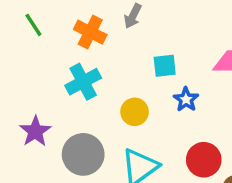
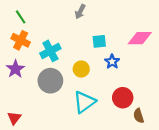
orange cross: (90, 32) -> (21, 40), moved
purple star: (35, 131) -> (15, 69), moved
gray circle: (83, 154) -> (50, 81), moved

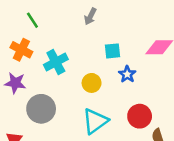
green line: (21, 17) -> (32, 20), moved
purple star: (15, 69) -> (15, 83), turned -30
gray circle: (50, 81) -> (41, 109), moved

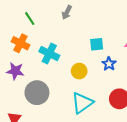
gray arrow: (90, 16) -> (67, 12), moved
cyan cross: (56, 62) -> (49, 54), turned -36

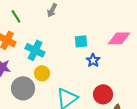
yellow circle: (79, 71) -> (42, 73), moved

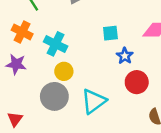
gray circle: (23, 88) -> (54, 96), moved
red circle: (103, 94) -> (137, 82), moved

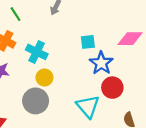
blue star: (125, 56) -> (101, 63), size x1.5
cyan triangle: (94, 101) -> (88, 106), moved, turned -35

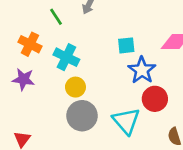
green line: (16, 14) -> (56, 17), moved
gray circle: (36, 101) -> (82, 116), moved

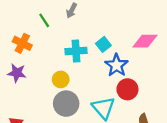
cyan square: (126, 45) -> (103, 44), turned -32
cyan cross: (66, 57) -> (76, 51), moved, turned -30

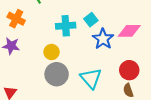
pink diamond: (145, 41) -> (129, 31), moved
red circle: (127, 89) -> (129, 70), moved

